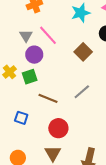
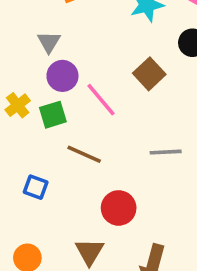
pink line: (48, 35) -> (101, 100), moved
gray line: (82, 92) -> (166, 152), moved, turned 36
red circle: (58, 128) -> (119, 208), moved

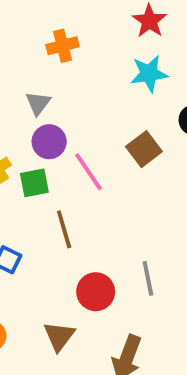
gray line: (166, 152) -> (148, 278), moved, turned 76
brown line: (84, 154) -> (64, 229), turned 44

